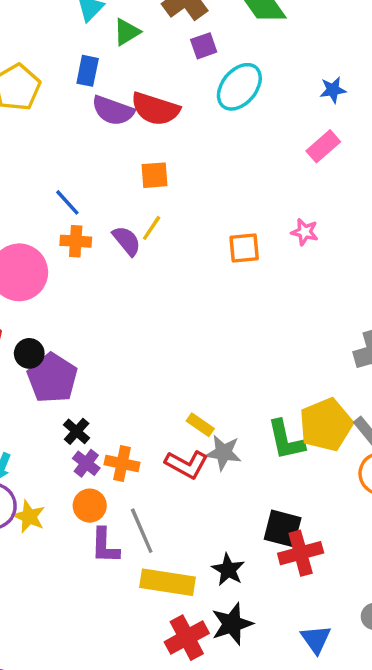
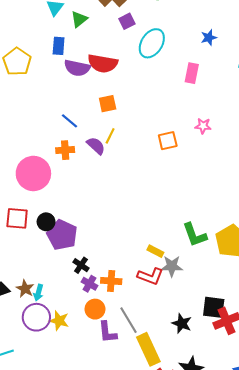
pink rectangle: (323, 146) -> (192, 73), moved, turned -30
blue line: (67, 202) -> (69, 121), moved
green L-shape: (286, 440) -> (195, 235), moved
black star: (228, 570) -> (182, 323), moved
yellow rectangle: (168, 582) -> (148, 349), turned 64

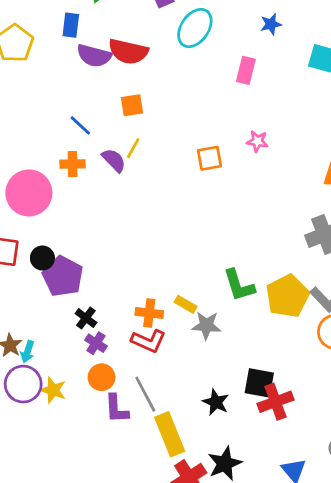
red L-shape: (150, 276) -> (148, 341), moved
orange cross: (111, 281) -> (149, 313), moved

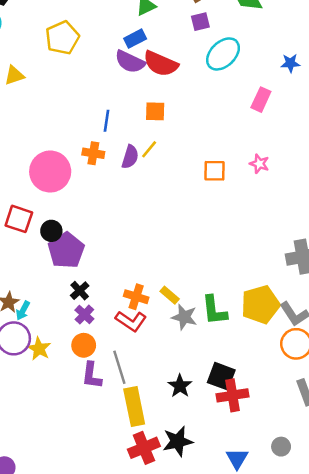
blue rectangle: (71, 25) -> (135, 39), moved, turned 45
blue line: (80, 125) -> (106, 121), turned 45
purple semicircle: (114, 160) -> (130, 157), turned 50
green L-shape: (239, 285) -> (214, 310), moved

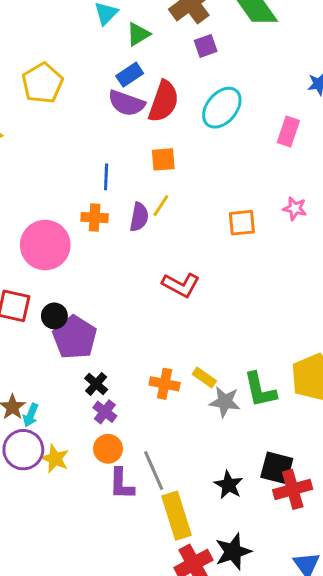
cyan ellipse: (223, 54) -> (222, 108), moved
red semicircle: (161, 64) -> (164, 101), turned -88
red L-shape: (131, 321) -> (181, 285), moved

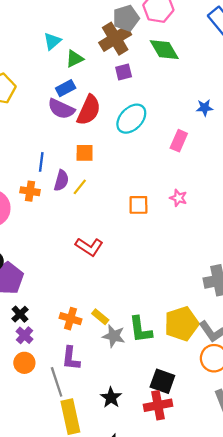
purple semicircle: (139, 217) -> (61, 180), moved
black square: (277, 468) -> (162, 381), moved
purple L-shape: (121, 484) -> (71, 358), moved

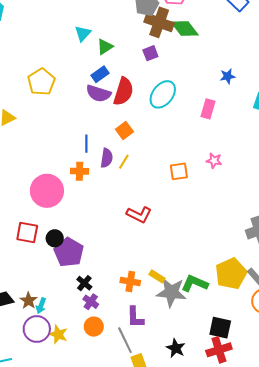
brown cross: (115, 39) -> (159, 22), moved, turned -32
orange square: (85, 153) -> (124, 131), turned -30
green L-shape: (140, 330) -> (195, 283), turned 128
gray star: (114, 336) -> (171, 292), size x1.4

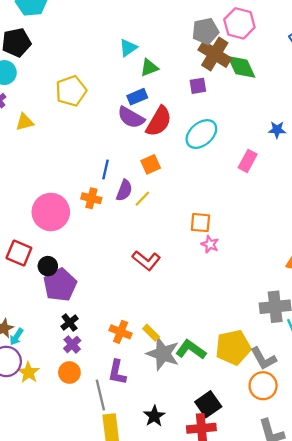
pink star: (214, 161) -> (210, 244), moved
black square: (220, 328) -> (208, 404), turned 30

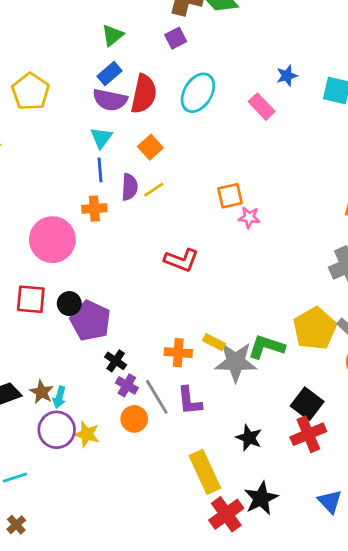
cyan triangle: (128, 48) -> (101, 138), moved
blue star: (277, 130) -> (287, 76), moved
pink rectangle: (248, 161) -> (262, 107), turned -55
yellow line: (142, 199) -> (154, 190), turned 30
gray line: (100, 395) -> (157, 397), moved

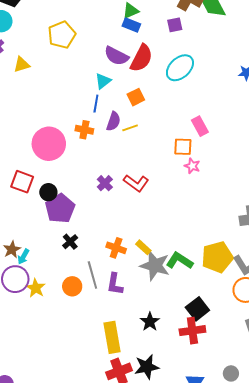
blue rectangle: (110, 73) -> (131, 25), moved, turned 48
pink rectangle: (262, 107) -> (200, 126), moved
purple cross: (127, 385) -> (105, 183), moved

